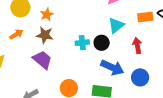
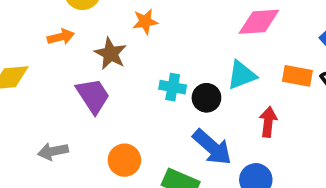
orange star: (47, 15) -> (145, 21), moved

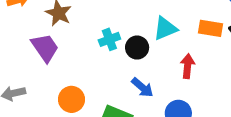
cyan cross: (173, 87) -> (109, 39), turned -30
blue arrow: (212, 147) -> (142, 87), size x0.7

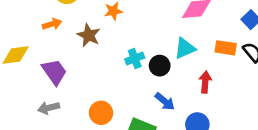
purple trapezoid: (45, 48) -> (54, 72), moved

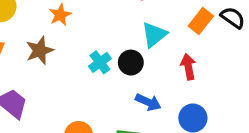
brown star: (89, 35) -> (40, 50), turned -30
orange rectangle: (226, 48) -> (201, 21), turned -45

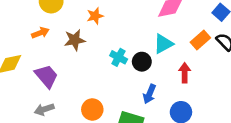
cyan cross: (100, 62) -> (119, 57), turned -35
blue arrow: (148, 102) -> (149, 94), turned 78

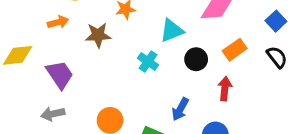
orange rectangle: (200, 40) -> (235, 50), moved
cyan triangle: (163, 44) -> (172, 30), moved
black circle: (142, 62) -> (196, 59), moved

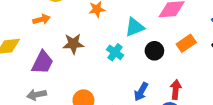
brown star: (98, 35) -> (73, 44), moved
purple trapezoid: (60, 75) -> (42, 62), turned 60
red arrow: (225, 89) -> (176, 89), moved

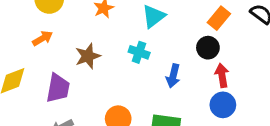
black circle: (154, 51) -> (208, 48), moved
blue arrow: (141, 92) -> (173, 76), moved

